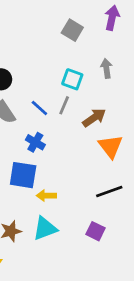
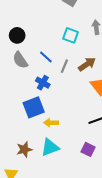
gray line: (64, 105) -> (64, 66), moved
blue square: (23, 175) -> (34, 107), turned -30

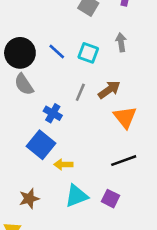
black circle: (17, 35) -> (20, 53), size x1.5
blue line: (46, 57) -> (57, 52), moved
blue square: (34, 107) -> (41, 145), turned -30
cyan triangle: (50, 147) -> (76, 196), moved

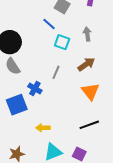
blue line: (57, 52) -> (49, 24), moved
brown arrow: (109, 90) -> (86, 64), moved
blue square: (41, 145) -> (17, 105), moved, turned 30

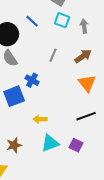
blue line: (49, 24) -> (32, 21), moved
cyan square: (62, 42) -> (62, 20), moved
gray line: (56, 72) -> (53, 55), moved

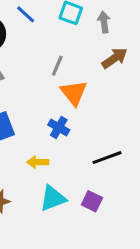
brown arrow: (83, 56) -> (115, 58), moved
blue cross: (32, 80) -> (59, 127), moved
orange triangle: (87, 83) -> (74, 93), moved

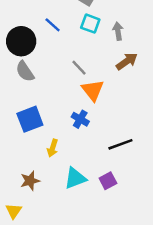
gray line: (57, 66) -> (79, 68), turned -66
yellow arrow: (38, 162) -> (53, 148), moved, turned -72
purple square: (92, 201) -> (108, 181), turned 36

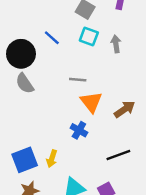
brown arrow: (127, 61) -> (125, 109), moved
gray line: (79, 68) -> (78, 80), turned -42
blue square: (30, 119) -> (25, 160), moved

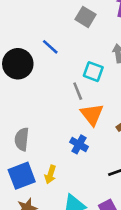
cyan square: (89, 37) -> (93, 72), moved
gray line: (78, 80) -> (78, 91), turned 63
gray semicircle: (25, 83) -> (22, 139), moved, turned 40

